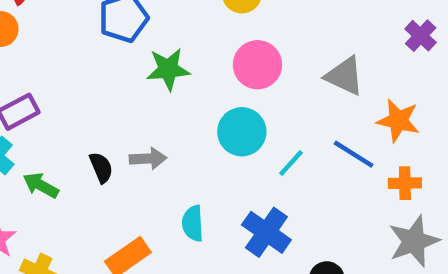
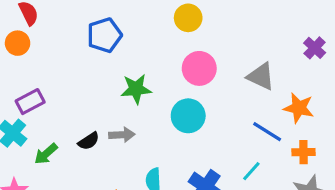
green star: (168, 69) -> (136, 89), moved
cyan line: (291, 163) -> (251, 171), moved
black semicircle: (101, 167) -> (89, 141), turned 80
green arrow: (41, 185) -> (46, 154), turned -70

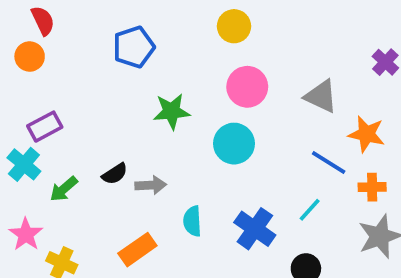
gray arrow: (122, 135) -> (151, 185), moved

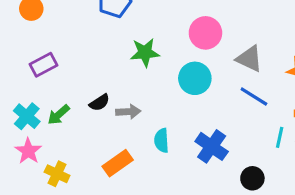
gray triangle: (321, 96) -> (249, 59), moved
blue line: (329, 162) -> (254, 97), moved
cyan cross: (24, 164) -> (27, 116), moved
cyan line: (310, 210) -> (280, 137), moved, turned -30

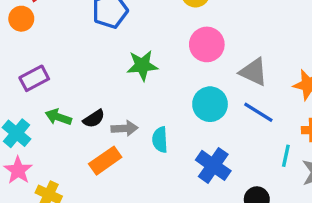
cyan circle: (195, 78) -> (210, 104), moved
green arrow: (59, 115) -> (58, 117), moved, turned 60
cyan semicircle: (162, 140) -> (160, 140), moved
orange rectangle: (118, 163) -> (105, 161), moved

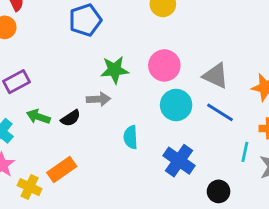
pink circle: (207, 44) -> (164, 65), moved
gray arrow: (125, 128) -> (98, 99), moved
orange rectangle: (105, 161) -> (62, 169), moved

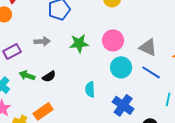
gray arrow: (98, 99) -> (42, 41), moved

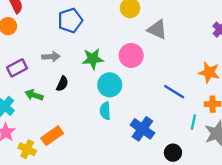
gray triangle: (148, 47) -> (157, 29), moved
cyan circle: (121, 67) -> (110, 85), moved
black semicircle: (49, 76) -> (62, 84), moved, turned -32

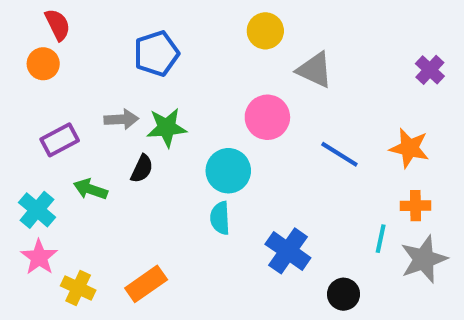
green star: (93, 59) -> (167, 128), moved
blue line: (174, 92) -> (339, 154), moved
orange rectangle: (52, 136) -> (146, 284), moved

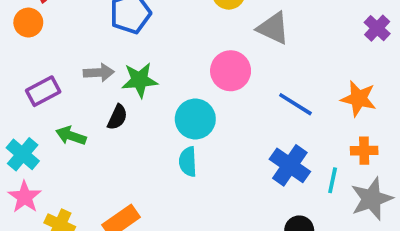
blue cross: (288, 251) -> (290, 165), moved

